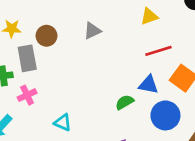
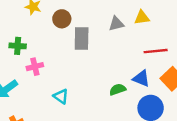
yellow triangle: (149, 16) -> (142, 18), moved
gray triangle: (92, 31) -> (116, 24), moved
gray rectangle: (27, 58) -> (82, 38), moved

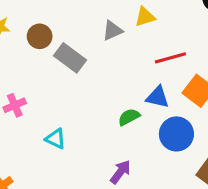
gray rectangle: (82, 38) -> (70, 58), turned -45

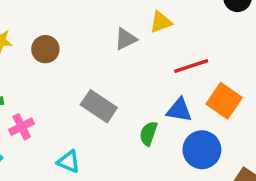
gray rectangle: (70, 58) -> (99, 106), moved
green semicircle: (129, 117) -> (148, 134), turned -40

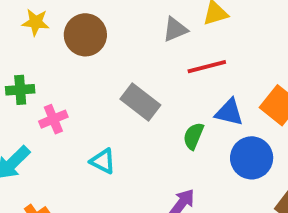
brown circle: (45, 49) -> (85, 35), size x1.4
red line: (191, 66) -> (207, 67), moved

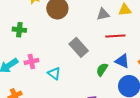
pink cross: (53, 119) -> (31, 61), moved

